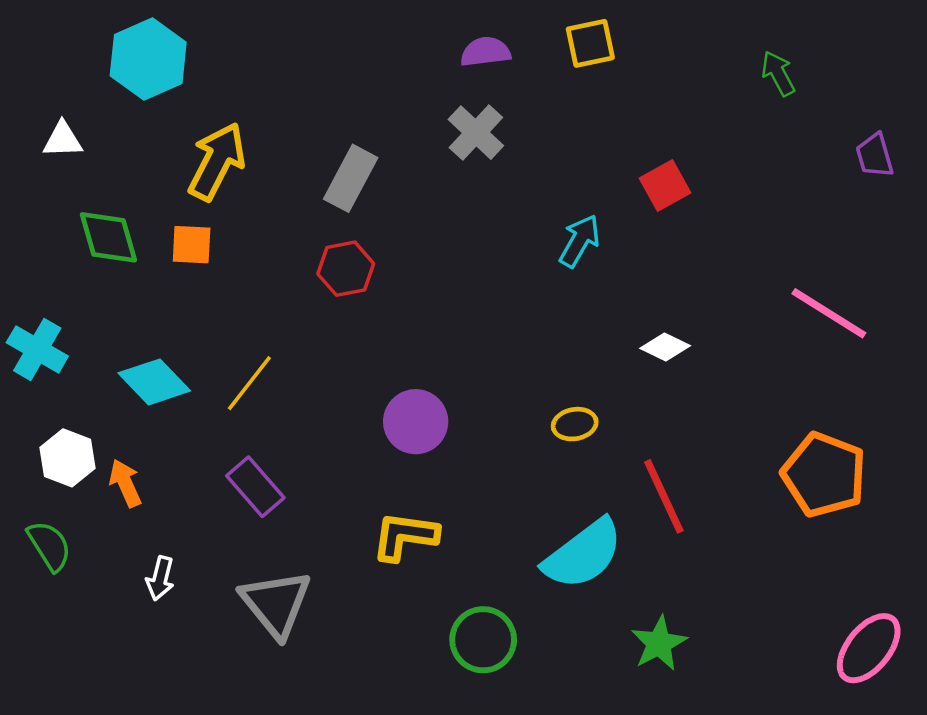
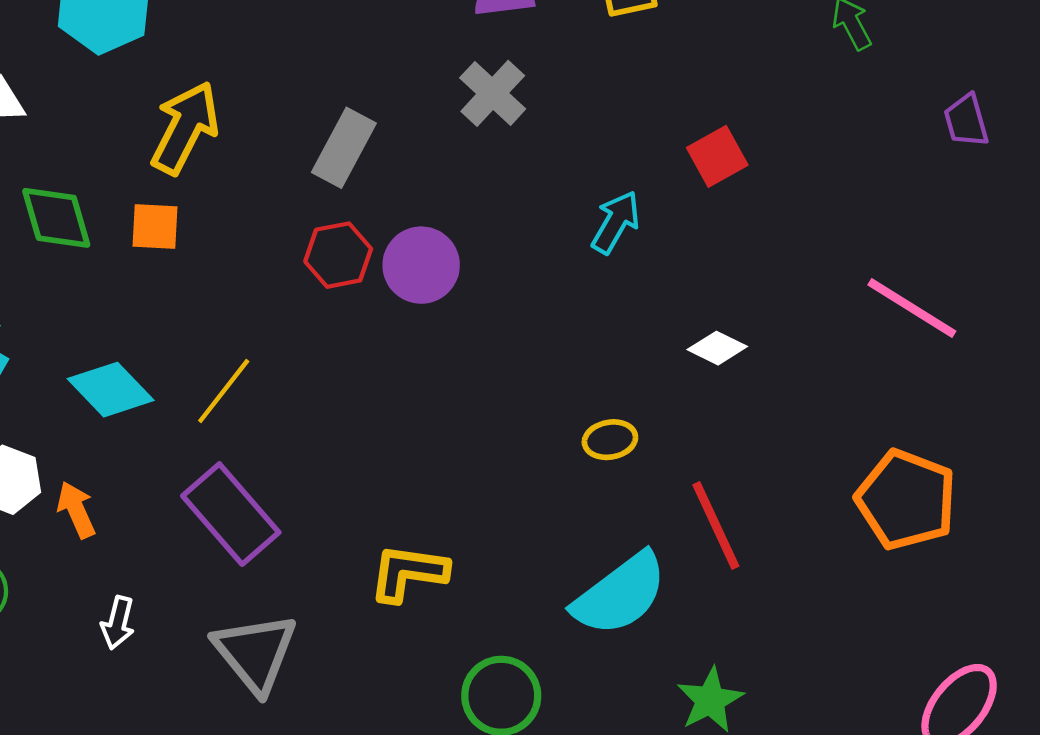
purple circle: (416, 422) -> (421, 265), moved
purple rectangle: (255, 487) -> (231, 514), size x1.4

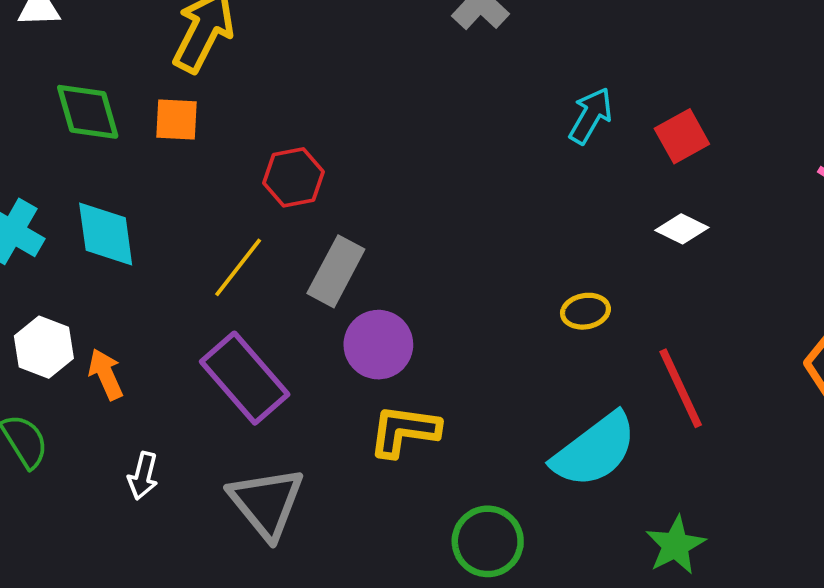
gray rectangle: (344, 148) -> (336, 271), moved
red square: (717, 156) -> (682, 136), moved
red hexagon: (338, 255) -> (293, 177), moved
purple circle: (421, 265) -> (378, 345), moved
cyan diamond: (111, 390) -> (106, 234), moved, turned 36

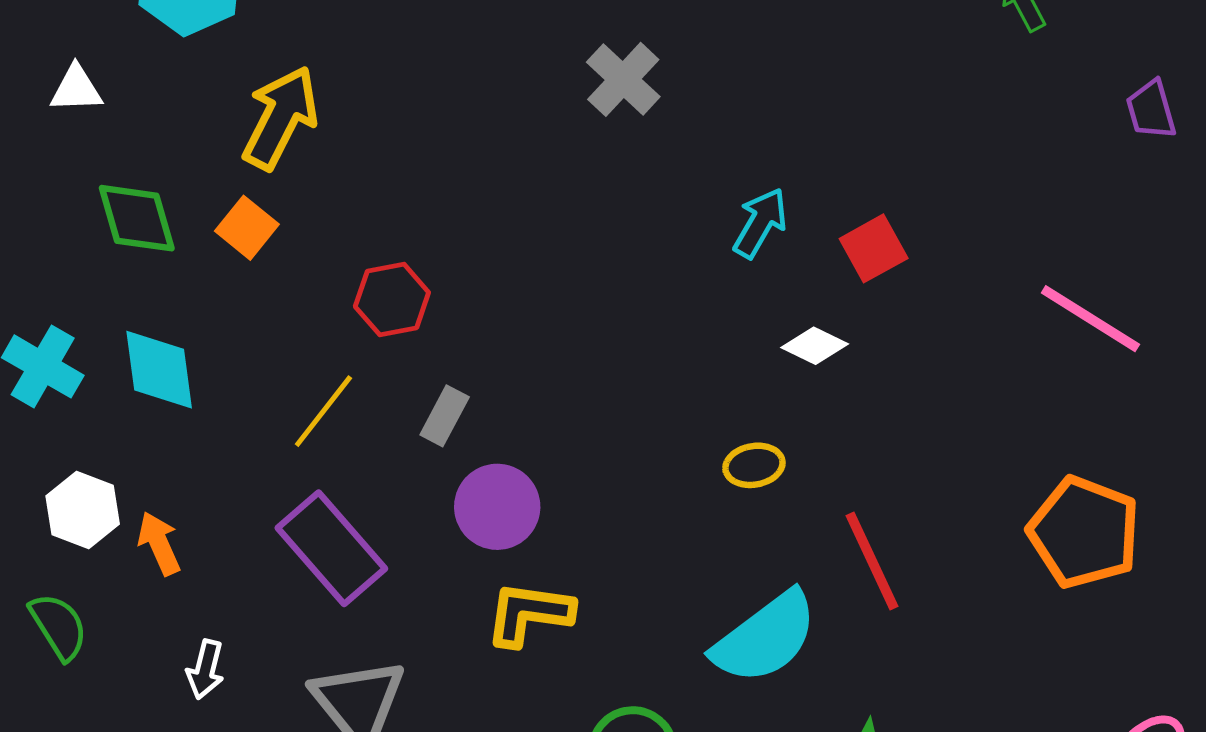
orange square: (176, 120) -> (247, 228), turned 36
white diamond: (682, 229) -> (815, 346), moved
gray rectangle: (336, 271) -> (445, 416), size x0.7

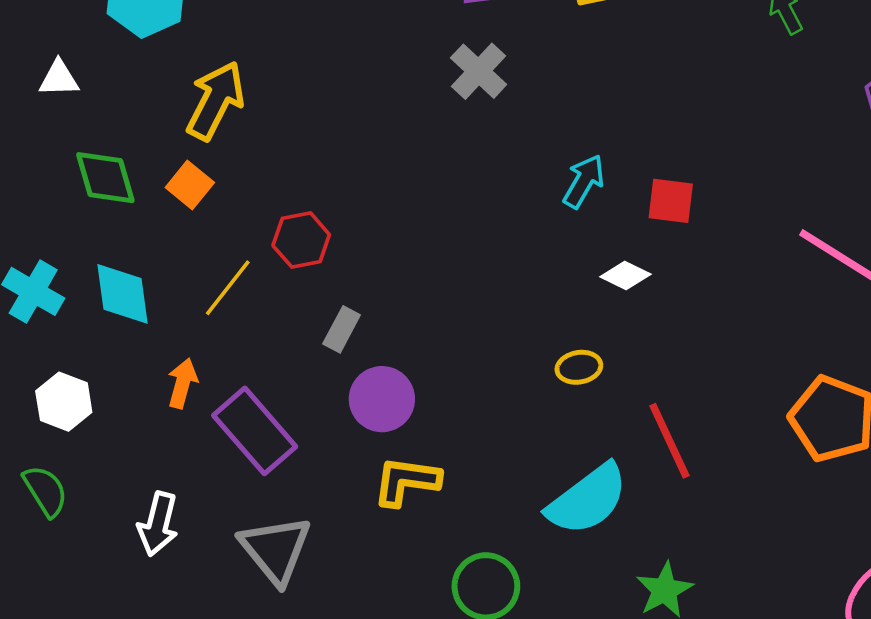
red square: (874, 248) -> (671, 201), turned 36
yellow line: (323, 411) -> (228, 288), moved
orange arrow: (159, 543) -> (182, 383), moved, turned 39
white arrow: (205, 669) -> (158, 524), size x1.4

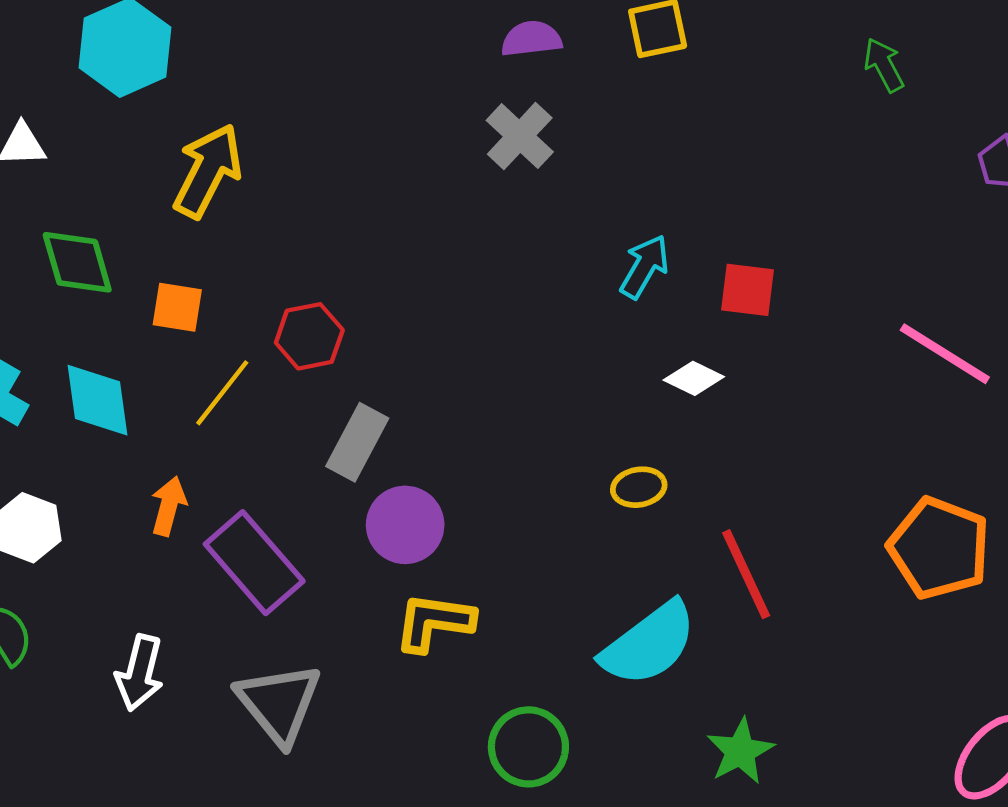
orange square: (190, 185) -> (177, 307), moved, turned -30
gray rectangle: (342, 329) -> (357, 442), size x1.4

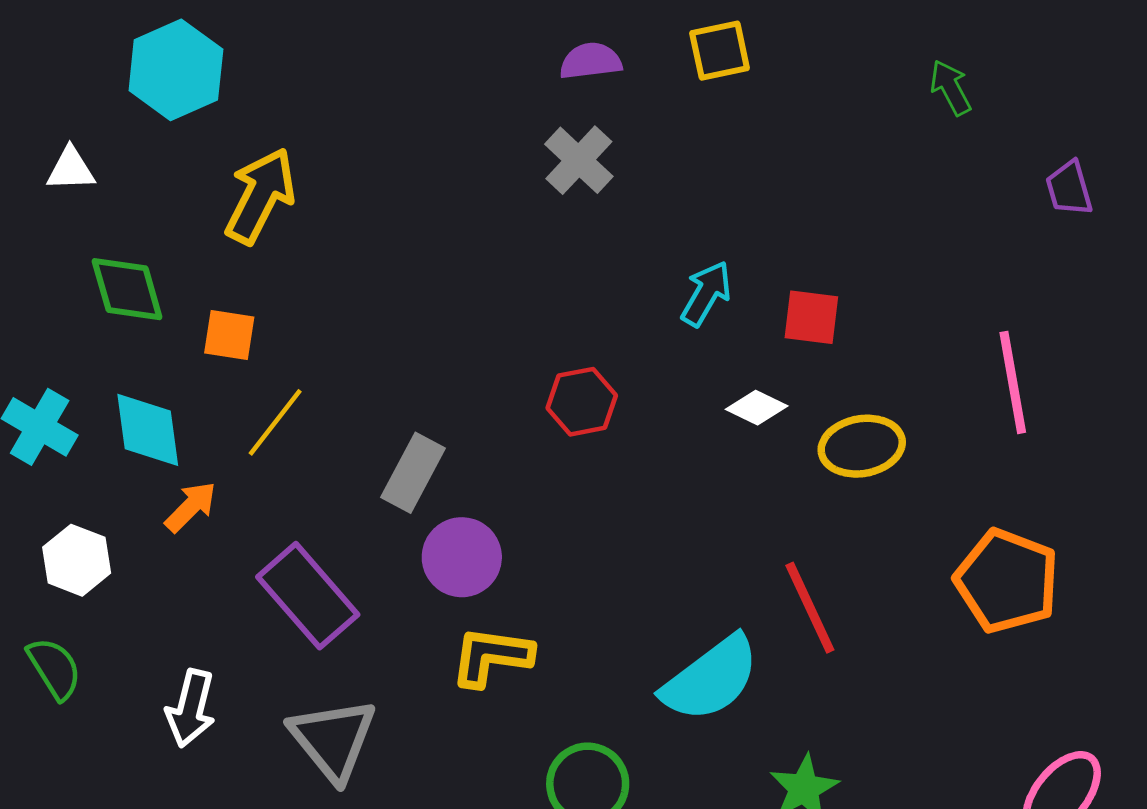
red hexagon: (309, 336) -> (582, 402), moved
pink line: (945, 354) -> (1013, 382), turned 48
yellow ellipse: (639, 487) -> (862, 446), moved, size x1.5
orange arrow: (169, 506) -> (191, 507), moved, turned 30

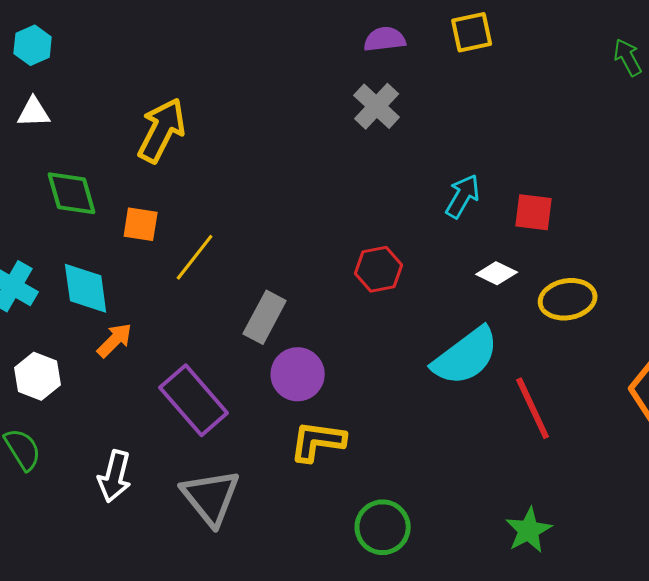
cyan hexagon: (176, 70) -> (33, 45), moved, size x0.6
yellow line: (275, 422) -> (195, 257), moved
cyan semicircle: (711, 679) -> (466, 356), moved

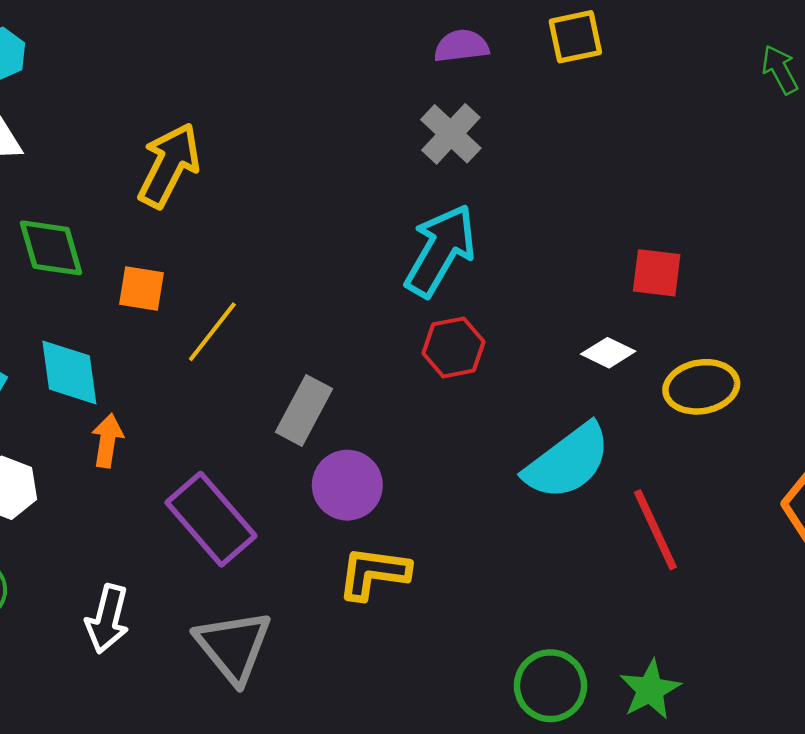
cyan arrow: (463, 196) -> (440, 250), moved, size x1.6
orange arrow: (115, 340) -> (107, 441), turned -36
green circle: (383, 527) -> (551, 686), moved

